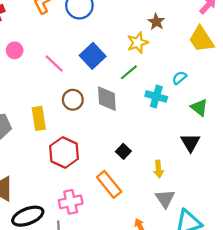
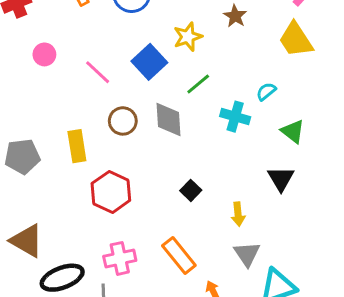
yellow star: (138, 43) -> (188, 37), moved
orange rectangle: (109, 184) -> (179, 255), moved

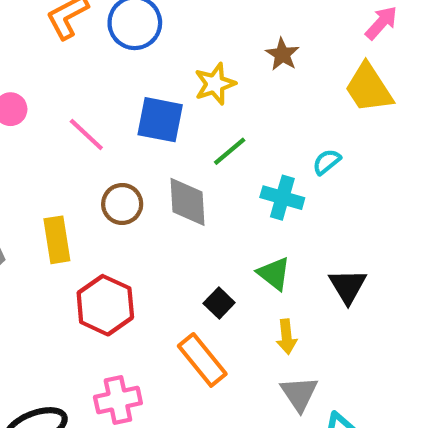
blue square: (149, 62) -> (160, 120), turned -36
green triangle: (293, 131) -> (274, 274), moved
orange rectangle: (179, 255) -> (202, 360), moved

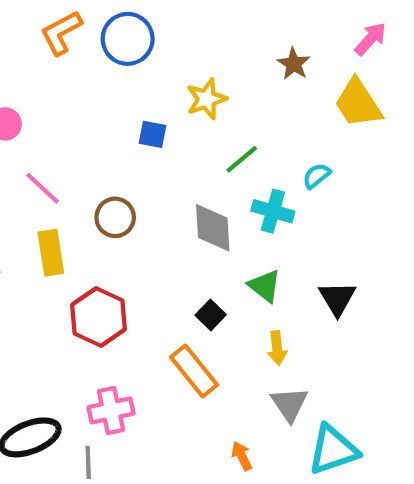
brown star: (282, 54) -> (294, 64), moved
blue square: (160, 120) -> (153, 134), size x0.6
pink line: (86, 134) -> (43, 188), moved
green line: (230, 151) -> (242, 159), moved
gray diamond: (187, 202) -> (213, 228), moved

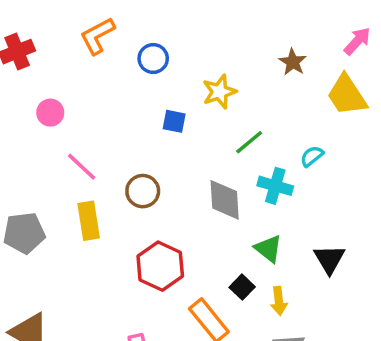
blue circle: (128, 39) -> (153, 59), moved, size x0.7
black square: (211, 315) -> (242, 287), moved
red hexagon: (99, 317) -> (160, 266), moved

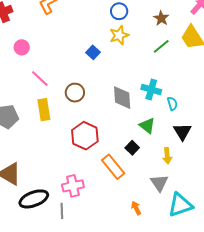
blue circle: (153, 59) -> (119, 11), moved
blue square: (174, 121) -> (93, 52), turned 32
green line: (249, 142) -> (161, 46), moved
cyan semicircle: (312, 156) -> (172, 104), moved, turned 112
yellow arrow: (279, 301) -> (167, 156), moved

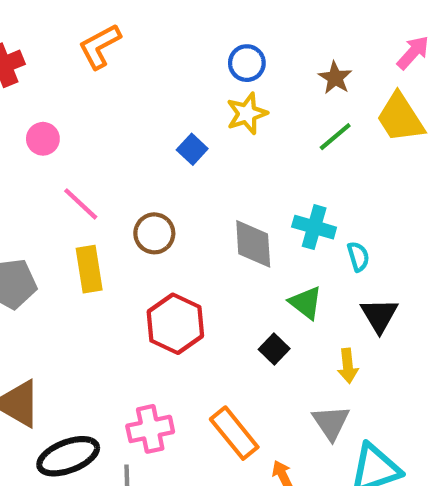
orange rectangle: (113, 167) -> (234, 433), moved

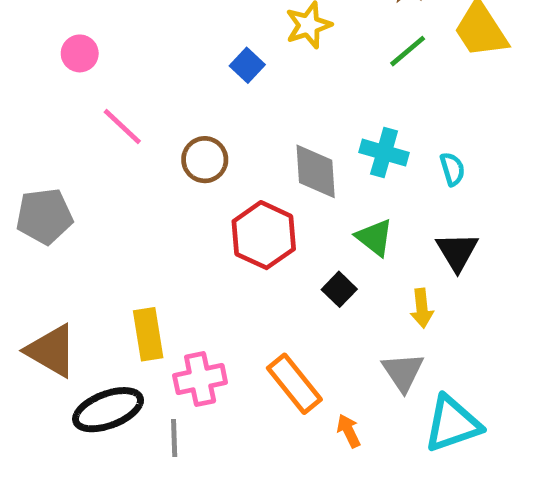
cyan semicircle: (358, 256) -> (452, 169), moved
yellow rectangle: (89, 269) -> (148, 334), moved
red hexagon: (175, 324) -> (264, 235), moved

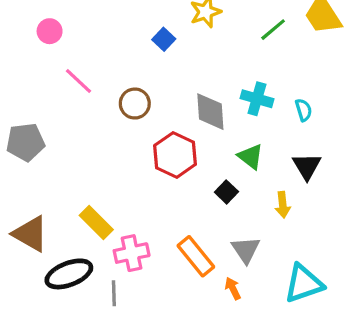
yellow rectangle: (148, 334) -> (96, 223), turned -36
gray triangle: (403, 372) -> (246, 250), moved

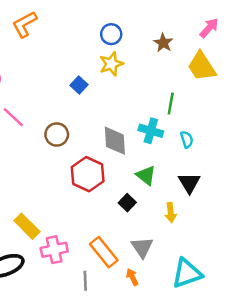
green line: (273, 30) -> (171, 104), moved, turned -40
gray line: (114, 293) -> (85, 281), moved

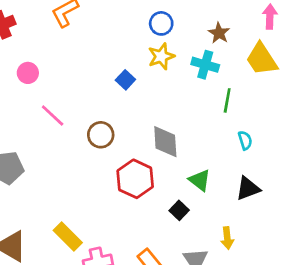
pink arrow: (209, 28) -> (270, 17), turned -40
cyan cross: (151, 131) -> (205, 65), moved
black triangle: (189, 183) -> (248, 188), turned 40
yellow arrow: (171, 213) -> (227, 238), moved

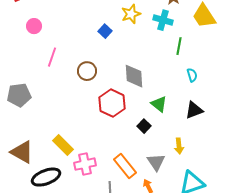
pink line: (53, 116) -> (52, 57), turned 66

